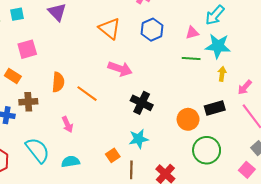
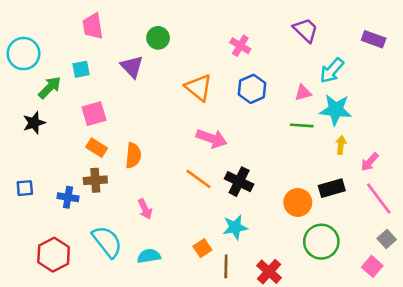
orange rectangle: (13, 76) -> (97, 148), moved
orange line: (87, 94) -> (199, 179), moved

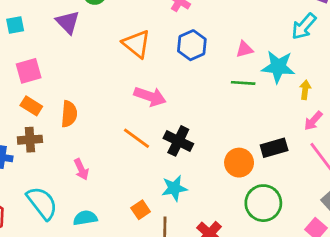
cyan arrow: (332, 71) -> (304, 26), moved
yellow arrow: (341, 145) -> (305, 90), moved

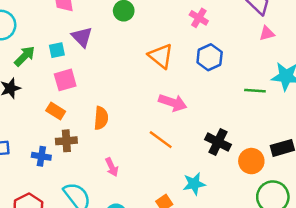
purple triangle: (68, 22) -> (82, 37), moved
cyan square: (15, 25) -> (57, 50), moved
pink triangle: (244, 49) -> (267, 33), moved
orange rectangle: (31, 106) -> (56, 111), moved
black cross: (178, 141) -> (218, 142), moved

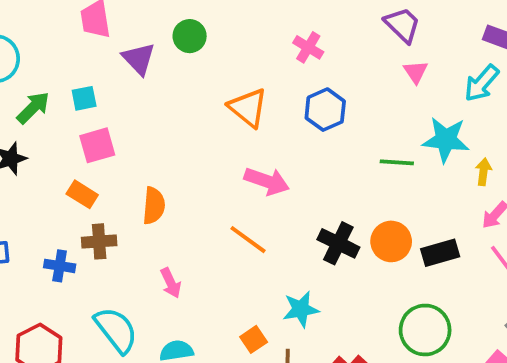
pink triangle: (267, 33) -> (416, 72), turned -49
purple triangle: (82, 37) -> (139, 59), moved
orange circle: (251, 161) -> (391, 241), moved

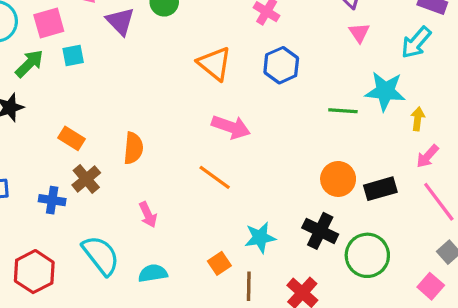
pink square: (97, 145) -> (49, 23), moved
brown cross: (99, 241) -> (86, 179), turned -36
black cross: (338, 243) -> (320, 231), moved

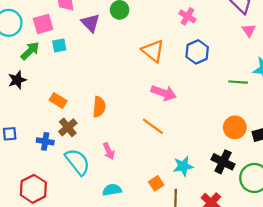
cyan semicircle: (101, 255) -> (78, 162), moved

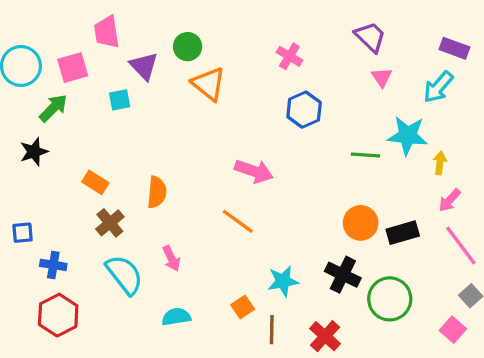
cyan square: (59, 45) -> (120, 100), moved
orange triangle: (153, 51) -> (209, 84), moved
blue cross: (45, 141) -> (53, 265), moved

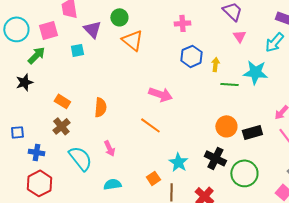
pink cross: (289, 56) -> (182, 23), turned -35
yellow arrow: (440, 163) -> (215, 64), moved
brown cross: (110, 223) -> (61, 126), moved
cyan star: (283, 281) -> (178, 162), turned -30

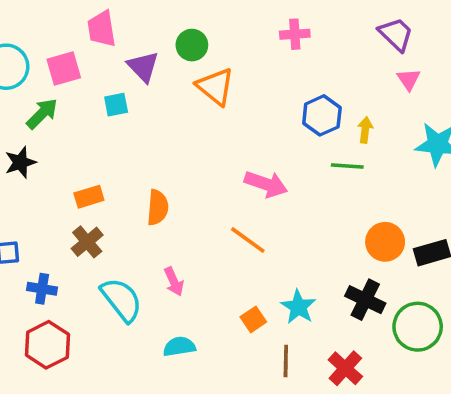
pink cross: (182, 23) -> (295, 34), moved
green line: (229, 84) -> (347, 166), moved
orange rectangle: (62, 101) -> (89, 197), turned -49
orange square: (153, 178) -> (253, 319), moved

